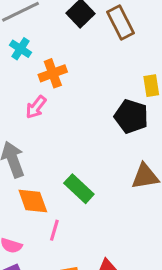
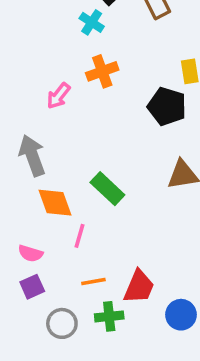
cyan cross: (21, 49) -> (92, 22), moved
orange cross: (53, 73) -> (102, 71), moved

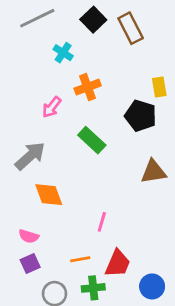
cyan cross: (92, 22) -> (63, 53), moved
gray arrow: (32, 155) -> (30, 156), turned 68
green rectangle: (107, 189) -> (92, 140), moved
pink line: (79, 236) -> (102, 222), moved

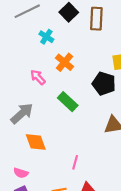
brown rectangle: (131, 28) -> (96, 19), turned 30
orange cross: (88, 87) -> (64, 62), turned -30
pink arrow: (52, 107) -> (38, 77), turned 98

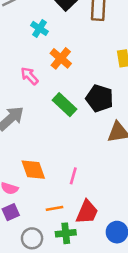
black pentagon: (104, 84) -> (99, 98), moved
orange diamond: (36, 142) -> (33, 170), moved

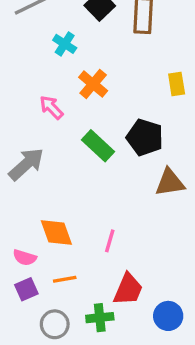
orange line: (55, 208) -> (65, 279), moved

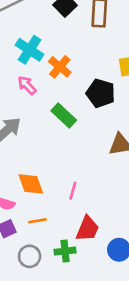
cyan cross: (65, 44) -> (30, 50), moved, size x1.5
black pentagon: (145, 137) -> (101, 93), moved

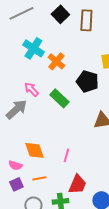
pink arrow: (27, 85) -> (31, 89), moved

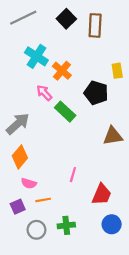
pink arrow: (31, 89) -> (44, 93), moved
orange diamond: (34, 150) -> (20, 157), moved, turned 60
pink semicircle: (15, 165) -> (29, 183), moved
red trapezoid: (77, 184) -> (102, 194), moved

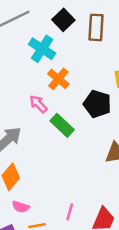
cyan cross: (36, 56) -> (42, 49), moved
pink line: (73, 175) -> (70, 212), moved

